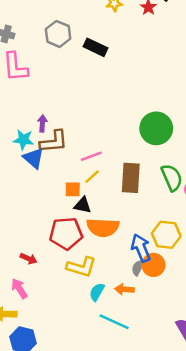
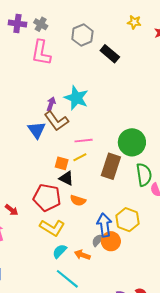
green circle: (156, 128) -> (132, 142), moved
cyan star: (23, 140) -> (76, 98), moved, size x1.4
brown L-shape: (54, 142) -> (56, 121), turned 45
orange semicircle: (103, 227) -> (78, 200), size x0.6

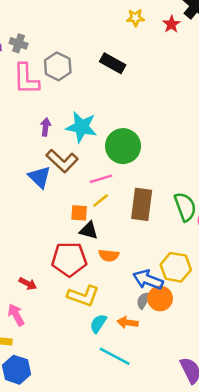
gray hexagon: (82, 35) -> (58, 66), moved
purple arrow: (51, 104) -> (46, 127), moved
green circle: (132, 142) -> (123, 146), moved
blue arrow: (104, 225) -> (148, 280), turned -50

